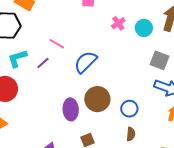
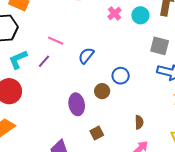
blue semicircle: (86, 62) -> (86, 56), size x0.7
brown circle: (97, 99) -> (102, 91), size x0.6
blue circle: (129, 109) -> (121, 76), moved

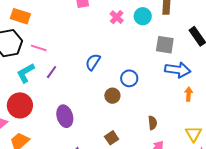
pink line: (56, 41) -> (39, 48), moved
purple ellipse: (77, 104) -> (65, 116), moved

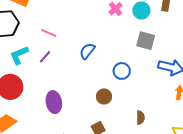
gray square: (165, 45) -> (146, 41), moved
pink line: (39, 48) -> (49, 33), moved
brown circle: (112, 96) -> (104, 96), moved

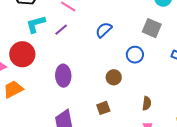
gray square: (146, 41) -> (152, 28), moved

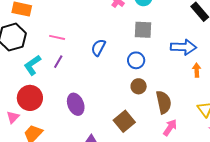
brown circle: (114, 77) -> (139, 86), moved
brown semicircle: (147, 103) -> (164, 102), size x1.6
brown square: (103, 108) -> (124, 121), size x1.5

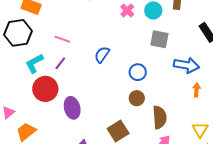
gray square: (143, 30) -> (159, 39), moved
red circle: (30, 98) -> (45, 89), moved

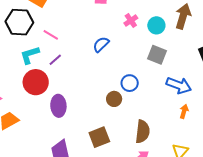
pink line: (62, 39) -> (51, 35), moved
blue semicircle: (102, 55) -> (101, 44), moved
brown circle: (137, 98) -> (114, 99), moved

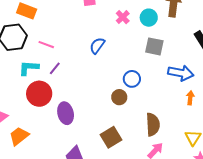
cyan L-shape: (30, 55) -> (29, 68), turned 30

